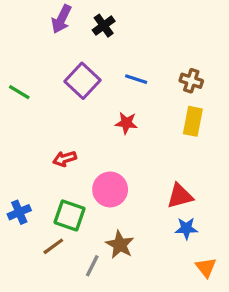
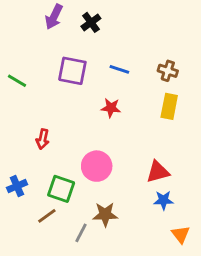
purple square: (83, 81) -> (72, 71), turned -32
red arrow: (65, 159) -> (43, 139), moved, turned -60
brown star: (120, 245) -> (105, 214), turned -30

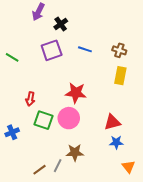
black cross: (91, 22) -> (61, 24), moved
purple square: (72, 71) -> (52, 50), turned -30
red star: (111, 108) -> (76, 93), moved, size x1.5
green square: (61, 189) -> (43, 120), moved
brown line: (47, 216) -> (39, 170), moved

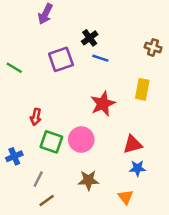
black cross: (61, 24) -> (90, 38), moved
brown cross: (119, 50) -> (153, 47), moved
red star: (76, 93) -> (103, 104), moved, turned -30
gray line: (58, 166) -> (38, 179), moved
orange triangle: (128, 167) -> (126, 197), moved

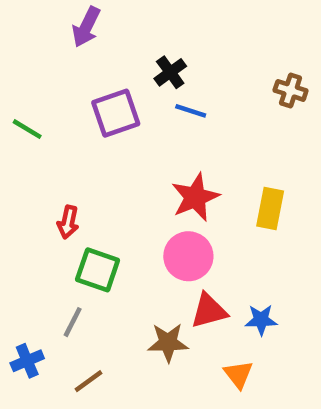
yellow rectangle: (142, 89) -> (270, 209), moved
pink circle: (81, 140) -> (188, 256), moved
red triangle: (133, 144) -> (209, 311), moved
blue cross: (14, 156) -> (27, 361), moved
gray line: (38, 179) -> (73, 322), moved

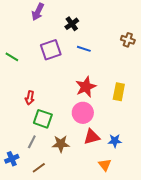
black cross: (170, 72) -> (72, 24), moved
brown star: (168, 343) -> (61, 144), moved

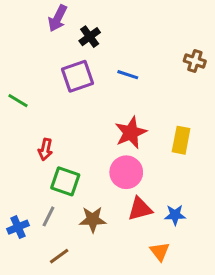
black cross: (72, 24) -> (90, 37), moved
green line: (12, 57) -> (18, 101), moved
blue cross: (12, 159) -> (18, 227), moved

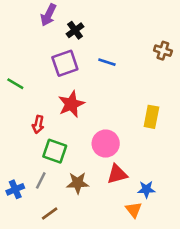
red star: (131, 133) -> (71, 104), moved
blue star: (175, 215) -> (146, 189), moved

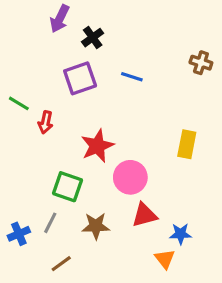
red star: (71, 104) -> (97, 146), moved
red arrow: (38, 124) -> (46, 122), moved

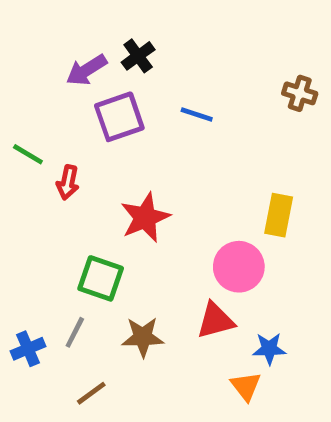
purple arrow: (60, 19) -> (87, 70), moved, turned 32
pink circle: (130, 177) -> (239, 267), moved

